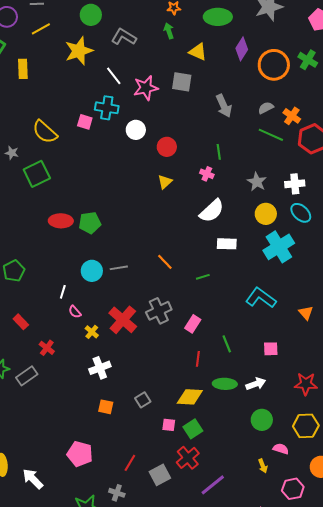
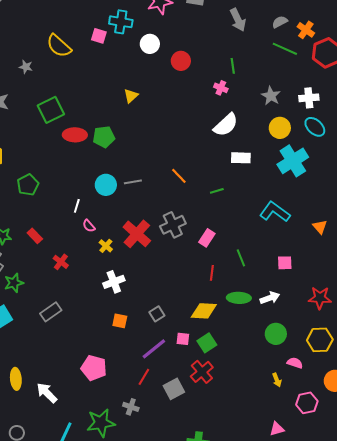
green square: (37, 174) -> (51, 110), moved
yellow triangle: (165, 182) -> (131, 96), moved
gray rectangle: (27, 376) -> (51, 312), moved
purple line: (213, 485) -> (154, 349), moved

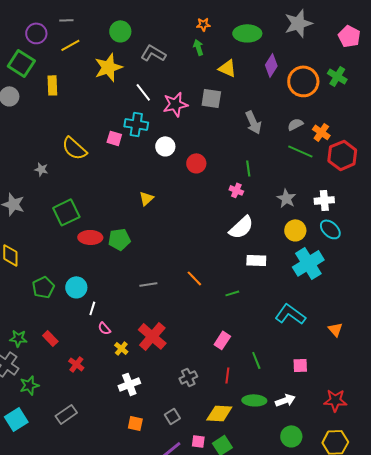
cyan circle: (106, 185) -> (76, 287), moved
gray cross: (173, 225) -> (188, 377), moved, size x0.7

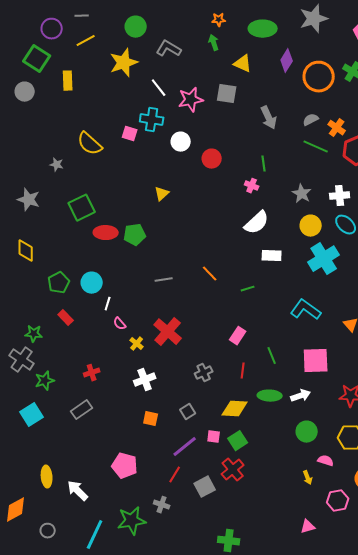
red rectangle: (50, 338) -> (66, 318), moved
red cross: (76, 364) -> (92, 373), moved, turned 35
pink square: (300, 365) -> (316, 361), size x1.8

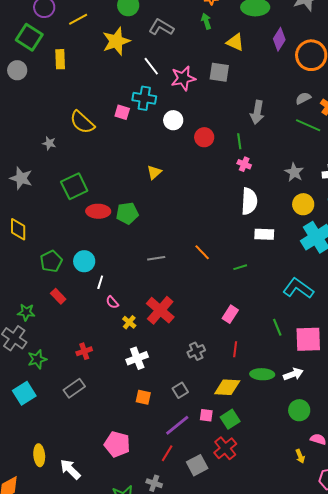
gray arrow: (269, 118) -> (257, 112), moved, turned 35
green line: (264, 164) -> (239, 141), moved
white semicircle: (257, 223) -> (249, 201), turned -44
green line: (272, 356) -> (277, 327), moved

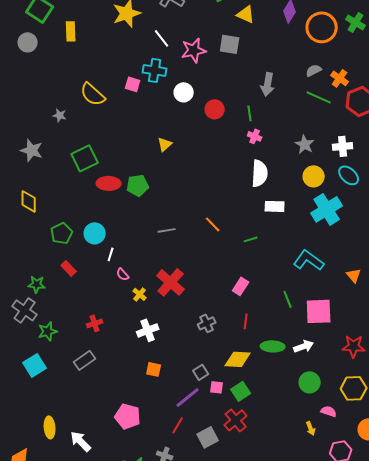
gray square: (180, 390) -> (201, 372), moved

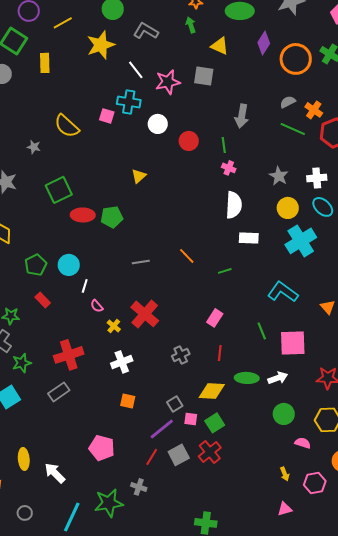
red cross: (95, 323) -> (69, 355), size x1.8
yellow arrow: (311, 428) -> (285, 474), moved
gray square: (208, 437) -> (179, 455), moved

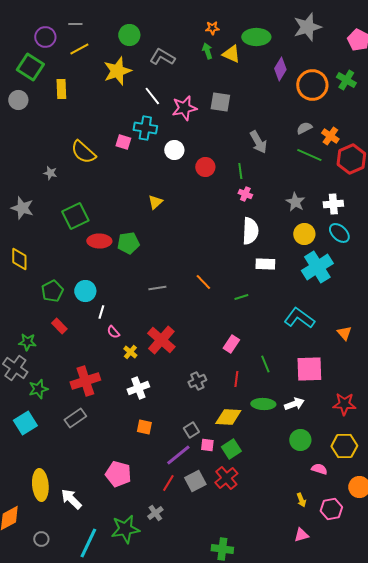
yellow triangle: (220, 46) -> (231, 54), moved
gray arrow: (242, 116) -> (258, 142), turned -40
green line: (262, 331) -> (265, 364), moved
yellow ellipse: (24, 459) -> (40, 485), size x1.4
gray cross: (139, 487) -> (155, 513), turned 35

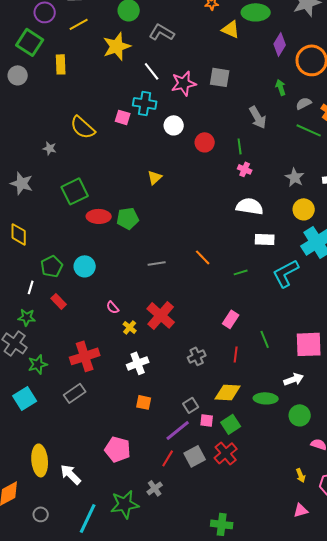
green arrow: (207, 51) -> (281, 87), moved
white semicircle: (250, 231) -> (250, 206), turned -84
white line: (101, 312) -> (31, 287), moved
cyan L-shape: (299, 318) -> (286, 273), moved, turned -64
green ellipse: (263, 404) -> (266, 398), moved

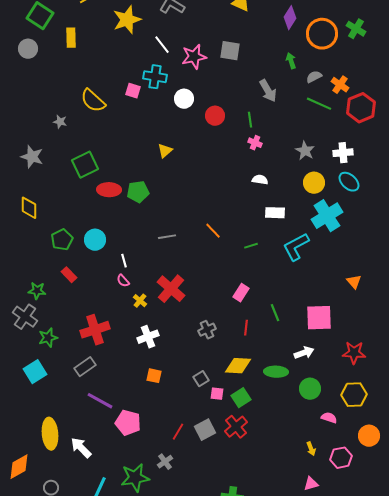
white semicircle: (250, 206) -> (260, 180), size x0.6
white line: (31, 287) -> (124, 261), moved, turned -32
purple line: (178, 430) -> (100, 401), moved, turned 68

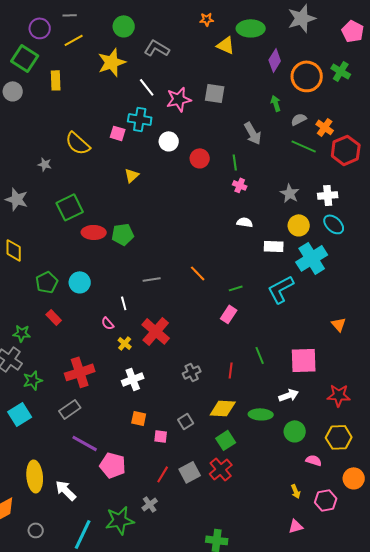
yellow triangle: (165, 151) -> (132, 175), moved
white rectangle: (275, 213) -> (274, 246), moved
white line: (124, 261) -> (124, 303), moved
pink rectangle: (241, 293) -> (229, 314), moved
pink square: (217, 394) -> (161, 436), moved

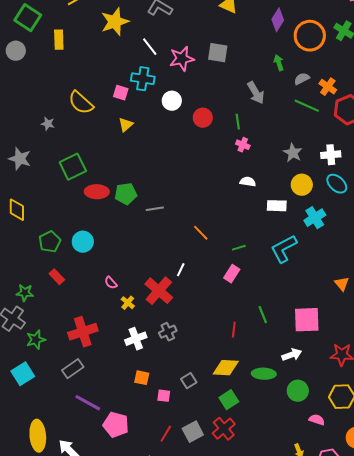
yellow triangle: (132, 175) -> (126, 125), moved
cyan cross: (312, 258) -> (315, 218), size x0.7
gray line: (152, 279) -> (155, 209), moved
white line: (124, 303) -> (181, 270), moved, turned 40
gray cross: (192, 372) -> (168, 332), moved

